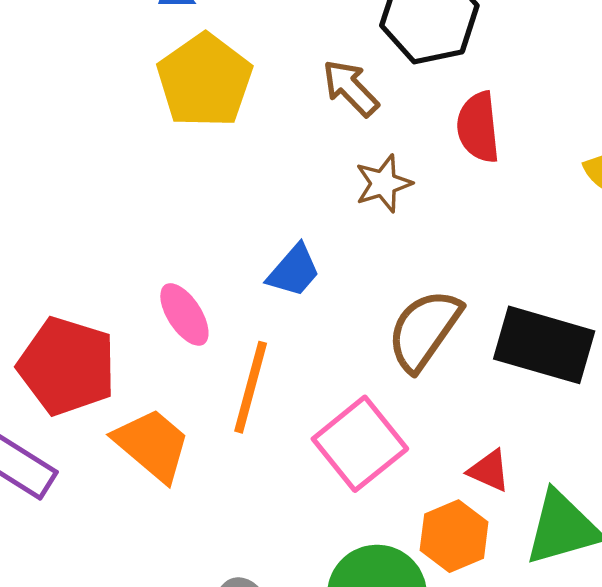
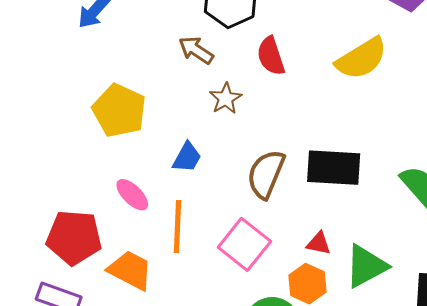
yellow pentagon: (205, 81) -> (119, 111), moved

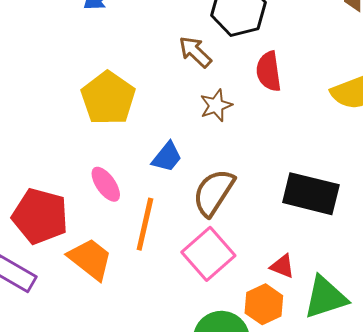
brown semicircle: (266, 174) -> (214, 192), moved

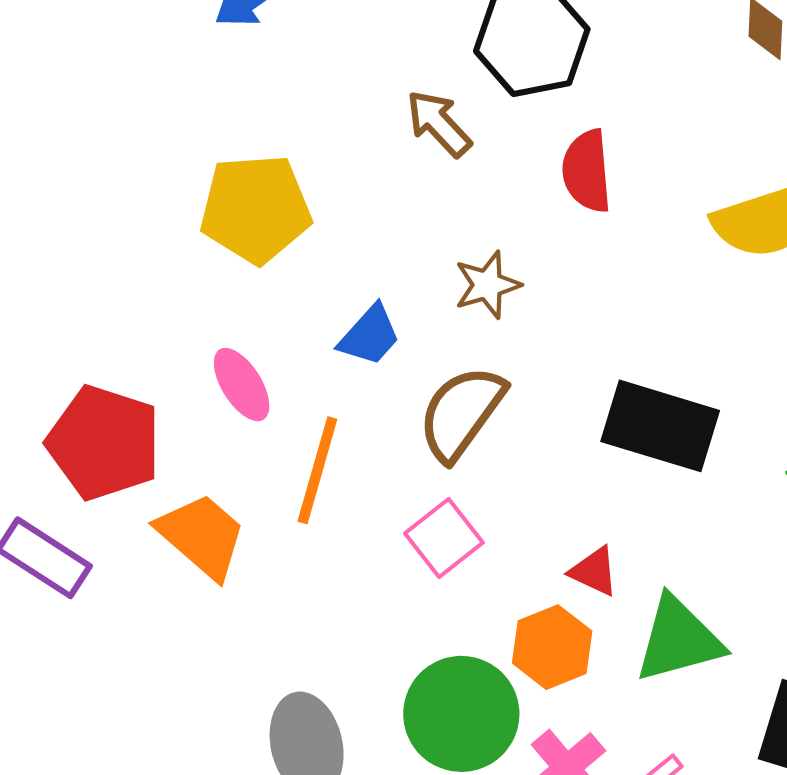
yellow pentagon: (108, 98) -> (256, 209), turned 30
brown star: (216, 105) -> (487, 285), moved
pink square: (208, 254) -> (444, 538), size x0.7

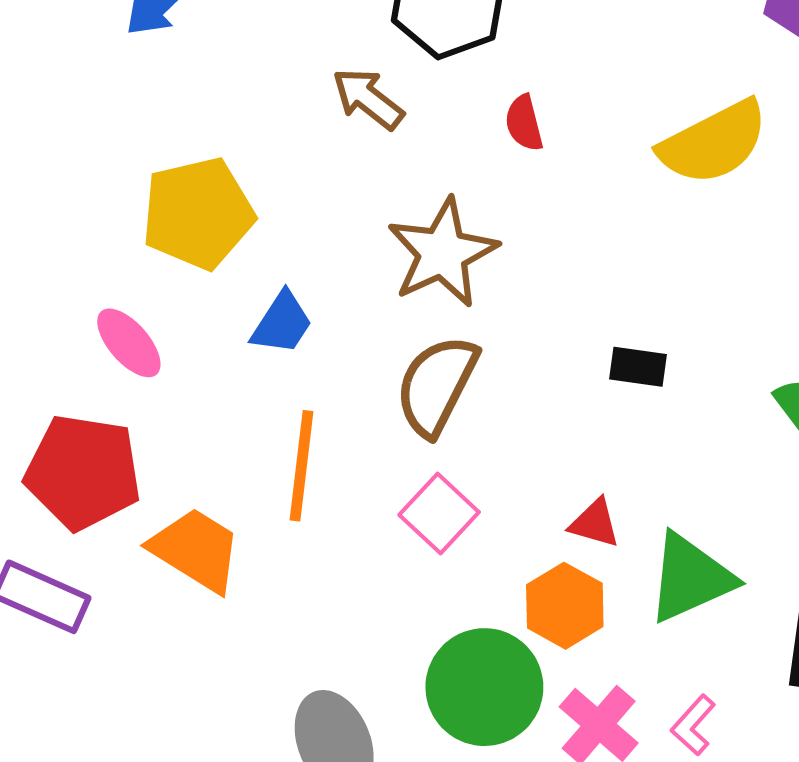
red semicircle: (587, 171) -> (524, 123), size x0.7
brown star: (487, 285) -> (442, 253), size x1.6
blue trapezoid: (370, 335) -> (282, 323), moved
pink ellipse: (242, 385) -> (129, 343), moved
black rectangle: (660, 426) -> (638, 367), size x0.5

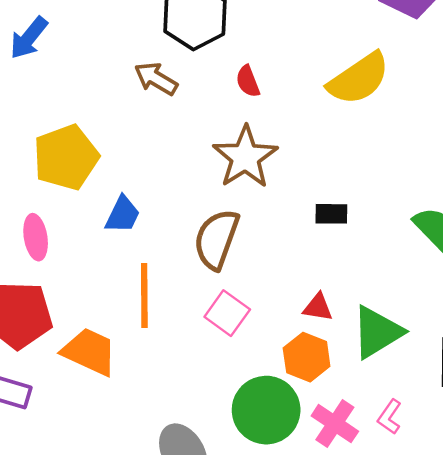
brown star: (442, 253) -> (245, 157), moved
pink ellipse: (129, 343) -> (36, 237), turned 39

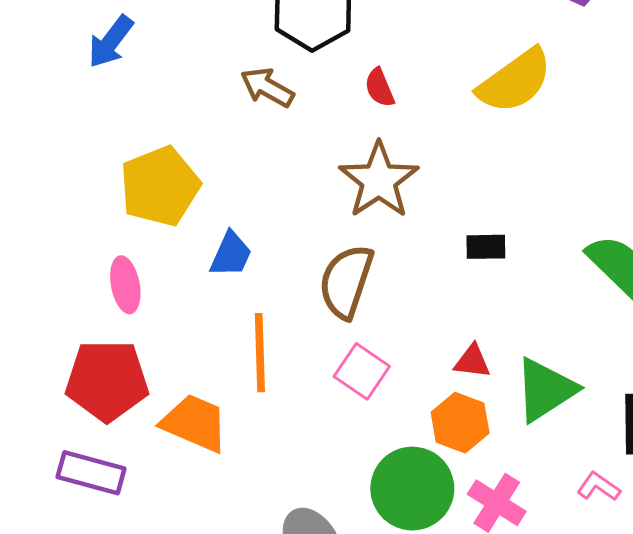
pink L-shape: (390, 417) -> (599, 487), moved, turned 92

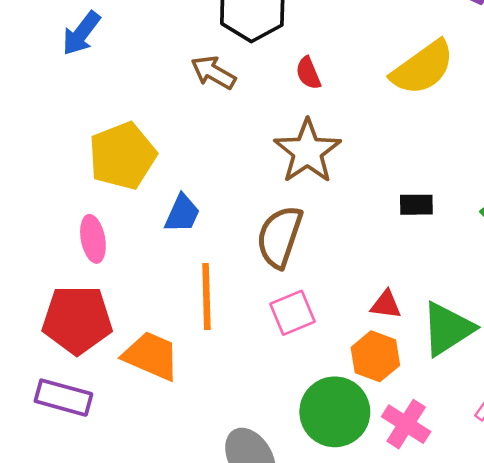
black rectangle: (486, 247) -> (416, 205), moved
pink square: (362, 371) -> (292, 313), turned 33

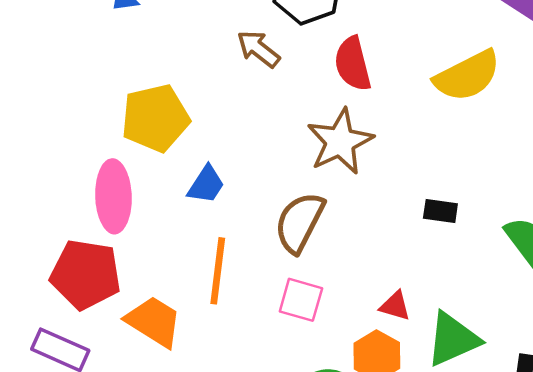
red semicircle: (308, 73) -> (353, 64), size x1.6
pink ellipse: (93, 239) -> (113, 196), size x1.5
pink square: (292, 313) -> (301, 300), turned 30

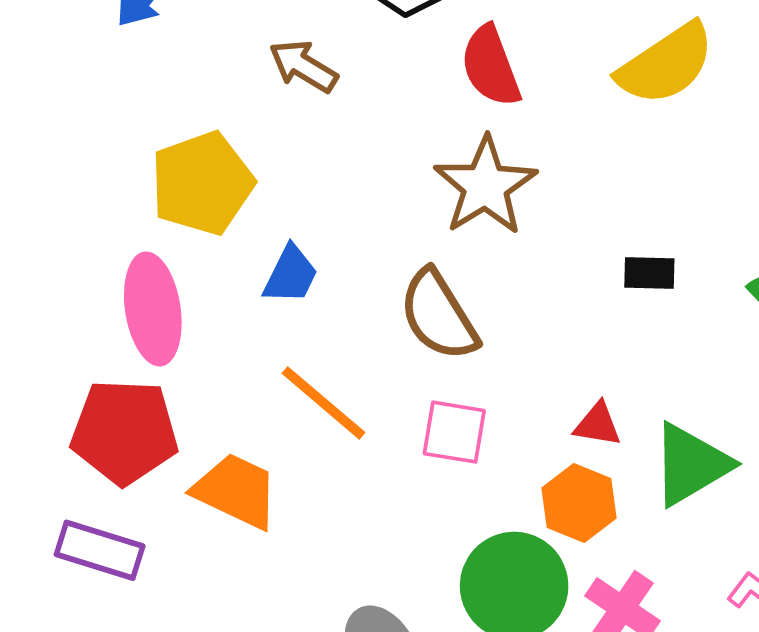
brown arrow: (258, 49) -> (303, 66), moved
brown semicircle: (300, 222) -> (438, 315), turned -52
orange line: (218, 271) -> (324, 403), turned -50

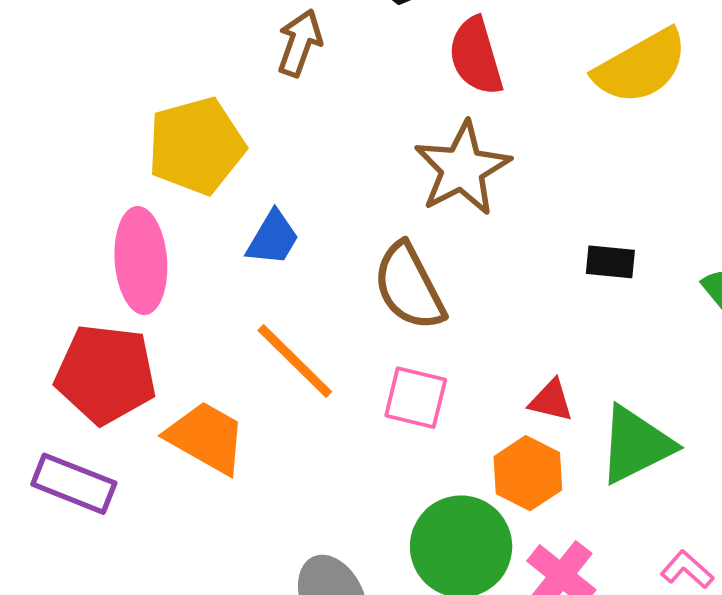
brown arrow: (303, 66) -> (300, 43), turned 74

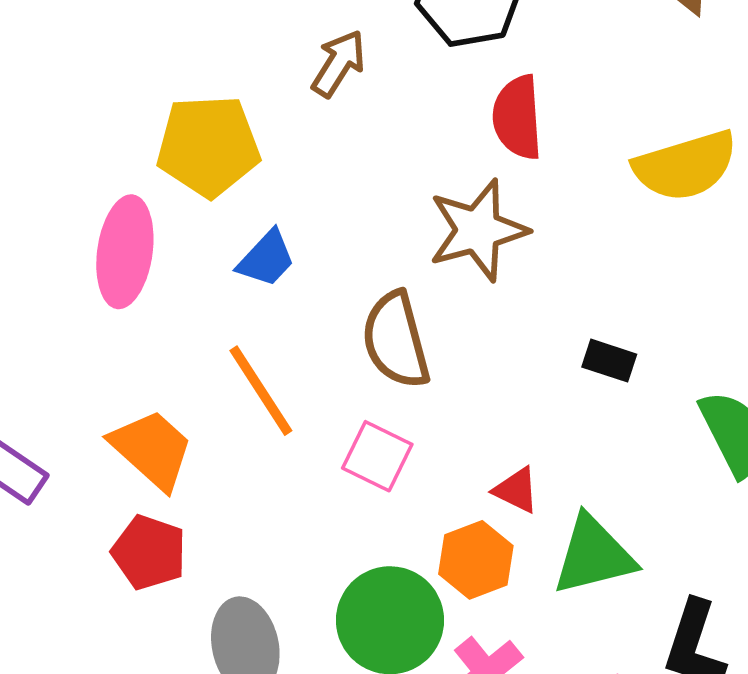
red pentagon: (106, 374) -> (149, 552), moved, size x0.7

